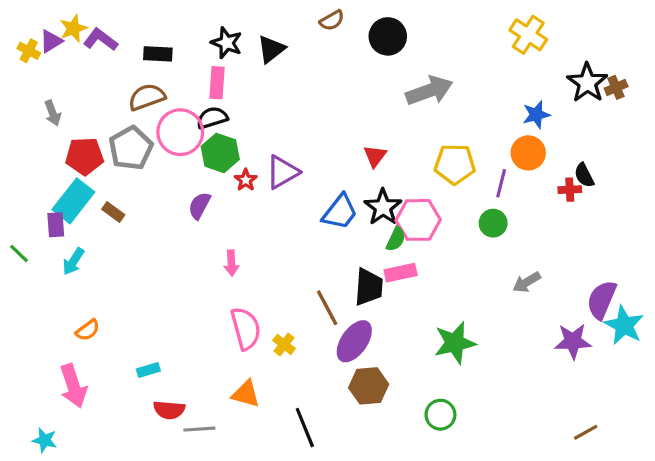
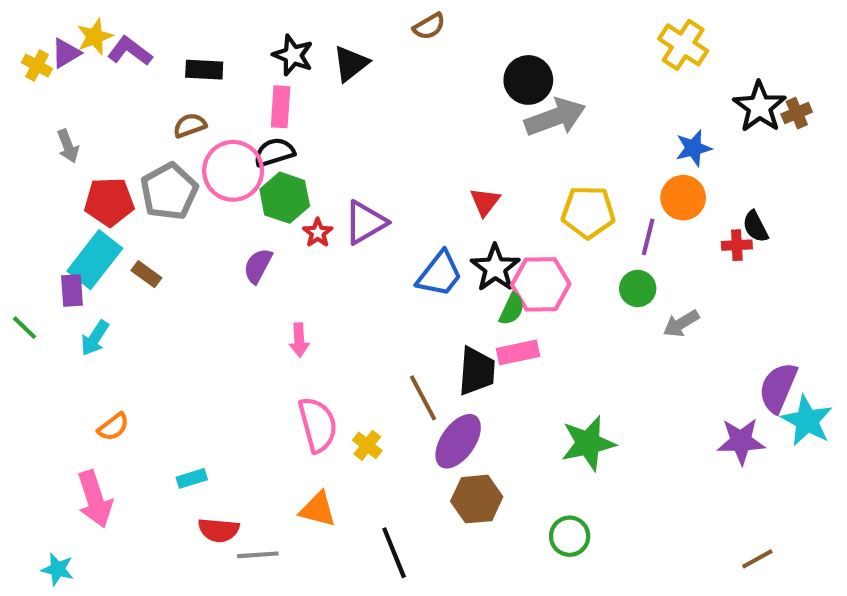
black circle: (388, 36) -> (528, 80), moved
brown semicircle: (147, 97) -> (190, 125), size x0.7
gray arrow: (527, 282) -> (681, 324), moved

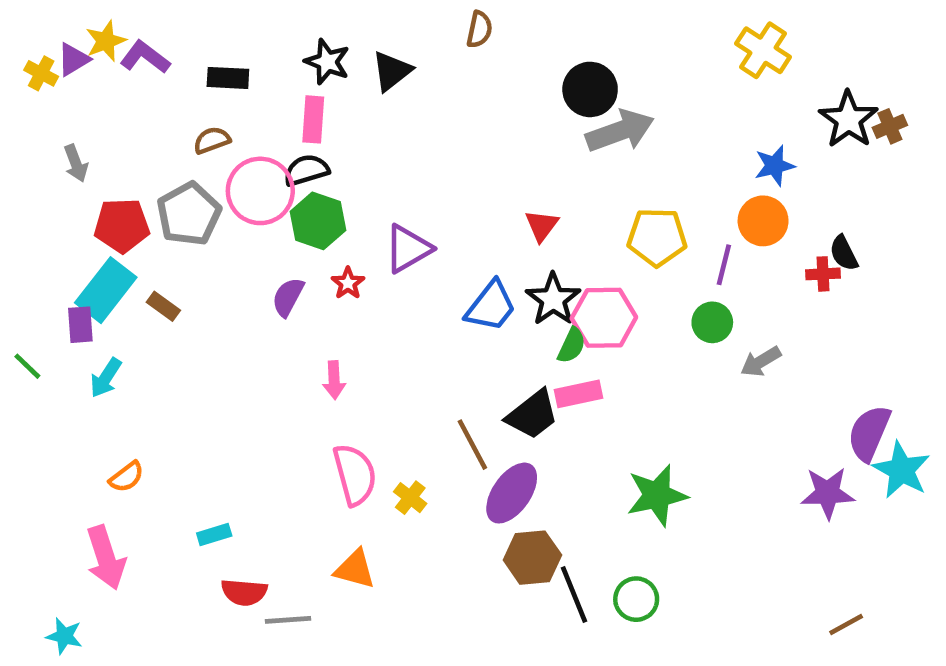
brown semicircle: (429, 26) -> (479, 29), turned -48
red star: (318, 233) -> (348, 283), moved
black trapezoid: (477, 371) -> (532, 415), turned 48
black line: (394, 553) -> (574, 595), moved

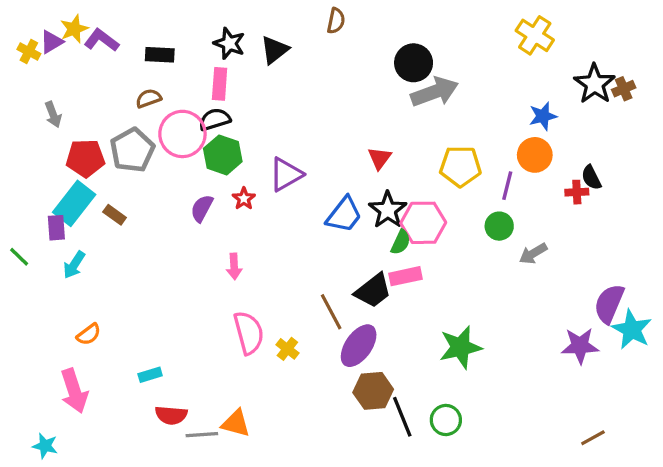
orange triangle: (355, 569) -> (236, 423), moved

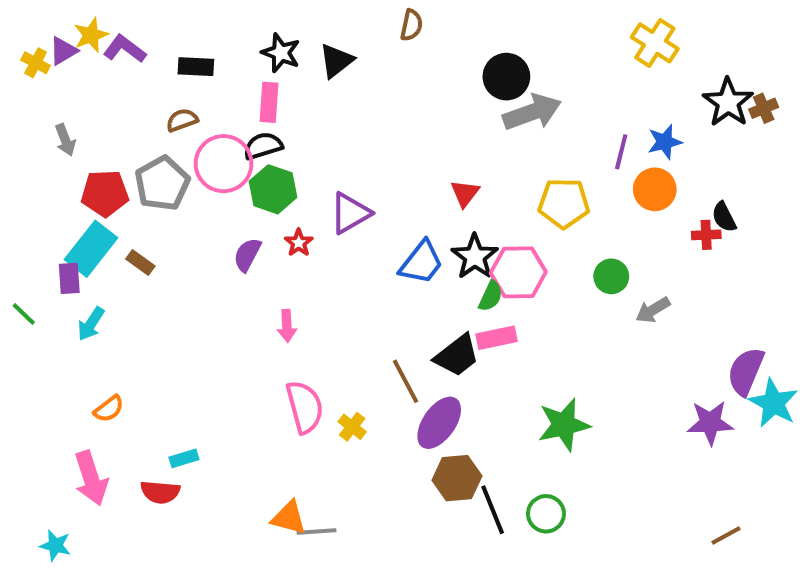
purple line: (507, 186) -> (621, 152), moved
red semicircle: (171, 415) -> (160, 492), moved
gray line: (202, 435) -> (317, 532), moved

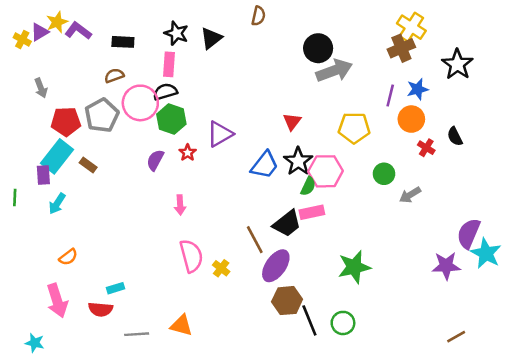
brown cross: (764, 108) -> (401, 48), moved, size x1.5
red cross: (706, 235) -> (426, 148), moved, turned 35
green line: (24, 314) -> (15, 197), turned 49
gray line: (317, 532) -> (137, 334), moved

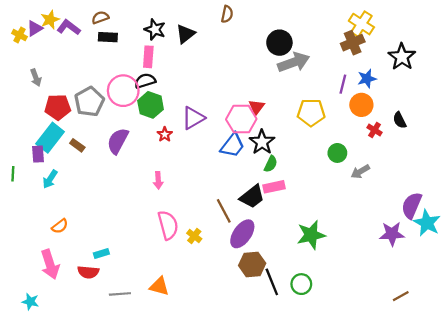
brown semicircle: (114, 76) -> (100, 17), moved
purple semicircle: (155, 160) -> (118, 141), moved, size x1.4
pink hexagon: (326, 171) -> (241, 119), moved

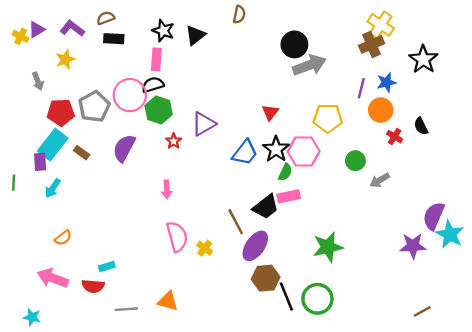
yellow star: (50, 20) -> (65, 59), moved
pink hexagon: (241, 119) -> (304, 151), moved
pink arrow: (50, 264) -> (53, 278), turned 128
green circle: (301, 284) -> (317, 299), size x1.4

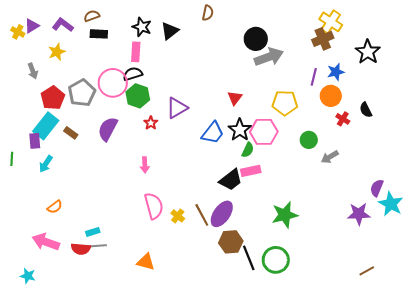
red pentagon: (61, 112) -> (53, 98), turned -30
purple semicircle: (434, 216) -> (377, 188), size x0.7
brown line: (236, 222) -> (202, 215), moved
gray line: (126, 309) -> (97, 246), moved

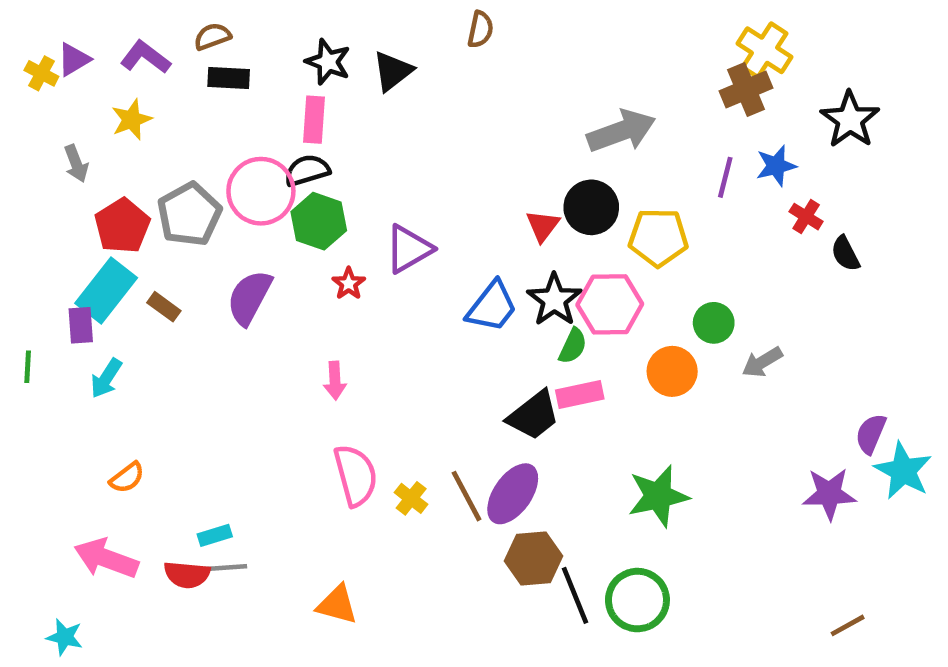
black circle: (256, 39) -> (591, 207), moved
orange circle: (331, 96) -> (672, 371), moved
red cross: (343, 119) -> (806, 217), moved

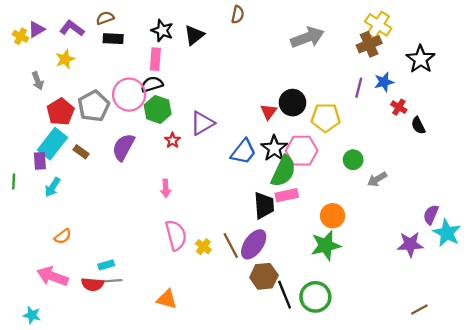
gray arrow: (621, 131) -> (307, 37), moved
green semicircle: (573, 346) -> (283, 171), size x1.8
orange circle: (672, 371) -> (333, 216), moved
black trapezoid: (534, 415) -> (264, 205), turned -56

